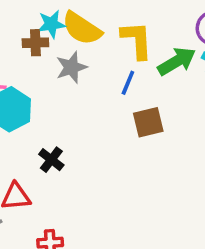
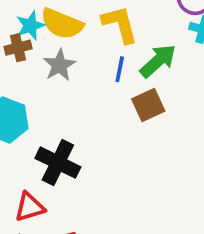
green arrow: (177, 61) -> (158, 61), moved
black cross: (51, 160) -> (58, 163), size x1.6

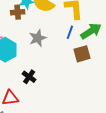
gray star: (59, 65) -> (38, 38), moved
black cross: (58, 163) -> (29, 77), size x0.6

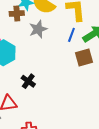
gray star: (38, 38) -> (38, 29), moved

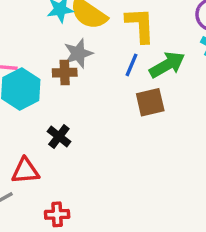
brown cross: (17, 13) -> (65, 73), moved

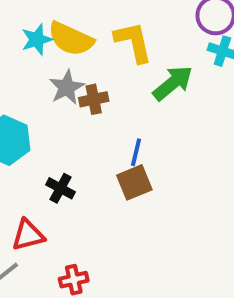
blue line: (131, 65) -> (136, 152), moved
brown cross: (65, 73) -> (94, 99), moved
brown square: (150, 102) -> (134, 182), moved

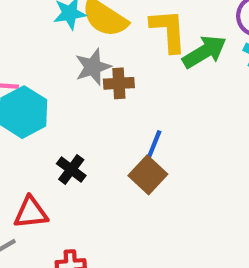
green arrow: (173, 83) -> (204, 52), moved
brown square: (134, 182) -> (148, 175), turned -33

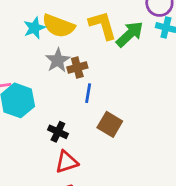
blue line: (154, 144) -> (88, 93), moved
red triangle: (31, 213) -> (67, 162), moved

